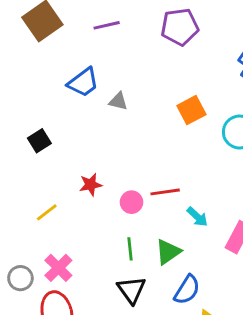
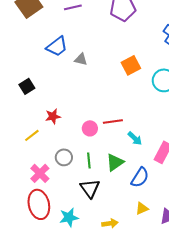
red star: (91, 185) -> (53, 116), moved
gray circle: (20, 278) -> (64, 157), moved
blue semicircle: (187, 290) -> (140, 177), moved

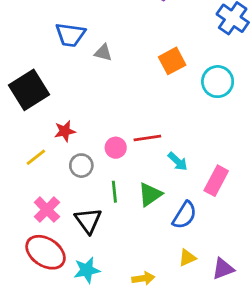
blue trapezoid: (57, 46) -> (70, 35), turned 45
black square: (27, 86) -> (29, 90), size x1.8
gray circle: (64, 157) -> (81, 166), moved
black triangle: (90, 188) -> (88, 221), moved
red ellipse: (39, 204) -> (46, 252), turned -44

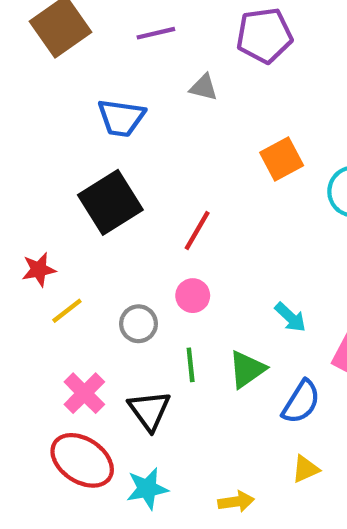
gray triangle: (103, 53) -> (204, 87), moved
black square: (29, 90) -> (110, 202), moved
red star: (65, 131) -> (39, 270), moved
red line: (147, 138) -> (197, 231), moved, turned -52

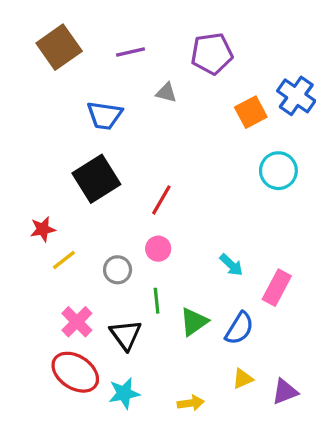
orange square: (282, 159) -> (251, 112), moved
green triangle: (247, 369) -> (194, 322), moved

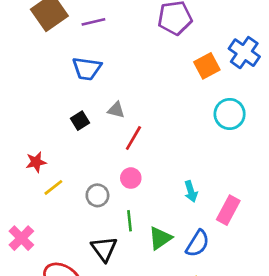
purple line: (131, 52) -> (93, 22), moved
gray triangle: (166, 93) -> (116, 110), moved
black square: (96, 179) -> (80, 121), size x0.5
cyan arrow: (231, 265) -> (191, 191), turned 30
pink cross: (77, 322) -> (21, 238), moved

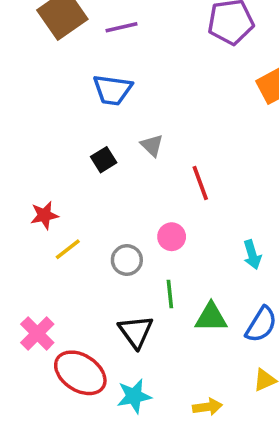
gray triangle: (116, 110) -> (152, 145), turned 30
red line: (133, 138) -> (200, 183), moved, turned -50
pink cross: (21, 238) -> (37, 333), moved
green triangle: (160, 238) -> (211, 317), turned 35

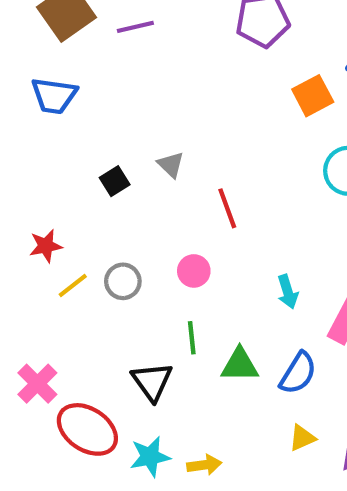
blue trapezoid: (113, 90) -> (54, 96), moved
gray circle: (127, 260) -> (123, 281), moved
yellow arrow: (207, 407) -> (204, 465), moved

